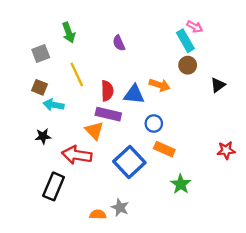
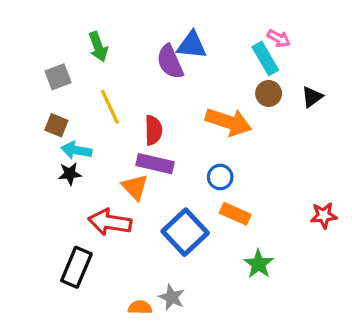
purple semicircle: (119, 43) -> (170, 62), size x1.5
orange arrow: (160, 85) -> (228, 122), size x1.5
black triangle: (218, 85) -> (312, 97), moved
blue triangle: (134, 94) -> (192, 45), moved
black star: (43, 136) -> (70, 174), moved

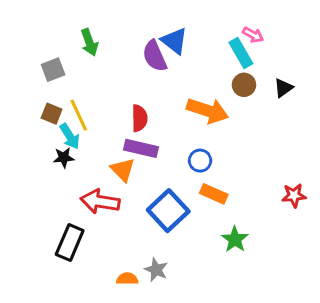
blue triangle: (192, 45) -> (174, 41), turned 32
yellow line: (110, 107) -> (79, 115), moved
cyan arrow: (76, 150) -> (70, 136), turned -132

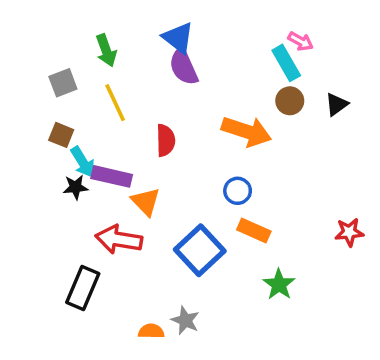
blue triangle: (174, 41) -> (178, 38), moved
yellow line: (79, 115) -> (115, 103), moved
purple rectangle: (141, 148) -> (112, 176), moved

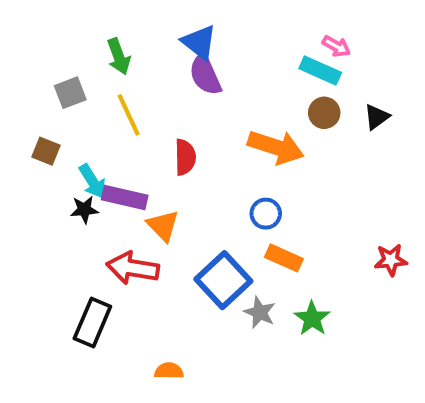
cyan rectangle: (286, 63) -> (320, 70), turned -36
brown square: (61, 135) -> (46, 151), moved
gray star: (185, 320) -> (260, 312), moved

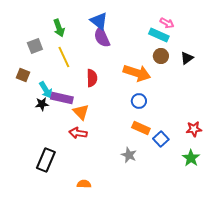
blue circle: (266, 214) -> (139, 101), moved
red arrow: (133, 268) -> (78, 133), moved, size x0.7
blue square: (223, 280) -> (161, 139), moved, size x0.6
green star: (312, 318) -> (191, 158), moved

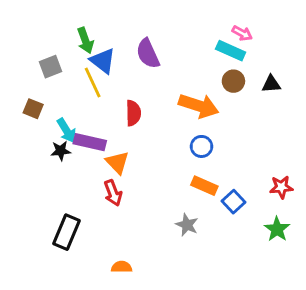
blue triangle: (99, 21) -> (103, 61), moved
black triangle: (187, 58) -> (271, 84), turned 32
red arrow: (78, 133) -> (113, 193), turned -120

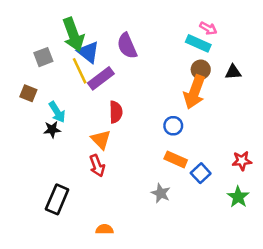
green arrow: (85, 40) -> (73, 35), size x1.5
orange arrow: (199, 106) -> (194, 92), moved, turned 92
red semicircle: (133, 113) -> (116, 112), moved
purple rectangle: (90, 142) -> (101, 78), moved, turned -50

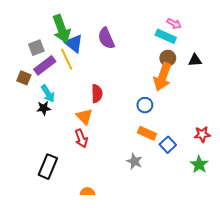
purple rectangle: (101, 78) -> (45, 65), moved

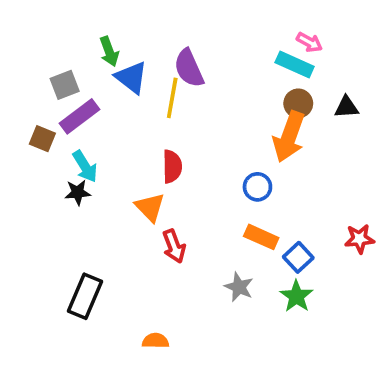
green arrow: (61, 29) -> (109, 51), size x0.6
yellow line: (67, 59) -> (172, 98), moved, turned 35
red arrow: (81, 138) -> (174, 246), moved
green star: (199, 165) -> (296, 296), moved

